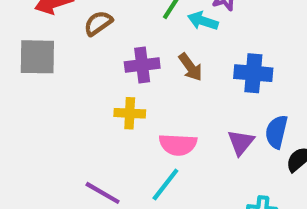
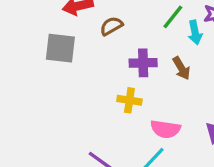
cyan arrow: (203, 21) -> (195, 32), turned -125

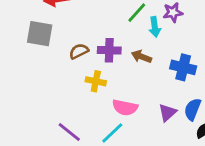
brown semicircle: (111, 26) -> (79, 51), moved
brown arrow: (181, 68) -> (141, 57), turned 138

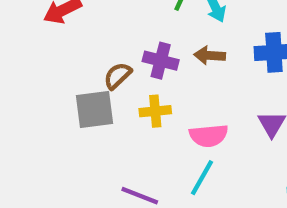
gray square: (40, 34) -> (94, 109), moved
purple cross: (109, 50) -> (161, 61), turned 30

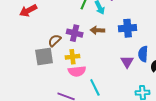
pink semicircle: (209, 136) -> (77, 71), moved
cyan line: (202, 178) -> (95, 87), turned -54

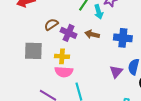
brown semicircle: (55, 41) -> (51, 24), moved

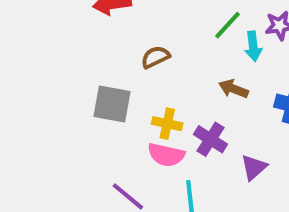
purple cross: (69, 33) -> (210, 139), moved
purple triangle: (116, 72) -> (254, 167), moved

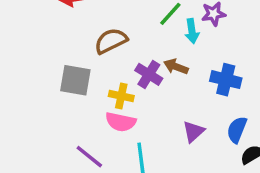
brown semicircle: (155, 57) -> (111, 41), size x1.4
purple cross: (210, 139) -> (149, 74), moved

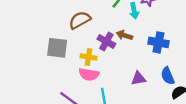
blue semicircle: (237, 130) -> (168, 76), turned -42
purple triangle: (193, 132) -> (138, 78), turned 35

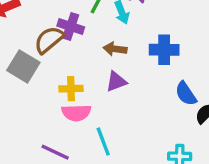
purple cross: (106, 41) -> (71, 27), moved
gray square: (57, 48) -> (23, 66), moved, turned 35
purple triangle: (138, 78) -> (116, 82), moved

